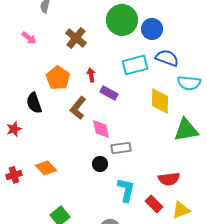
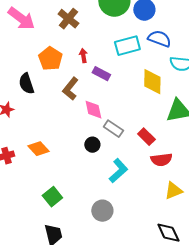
pink arrow: (29, 38) -> (21, 19), size x1.8
gray rectangle: (121, 148) -> (113, 129), turned 42
cyan L-shape: (126, 190) -> (118, 171), turned 35
red rectangle: (154, 204) -> (146, 137), moved

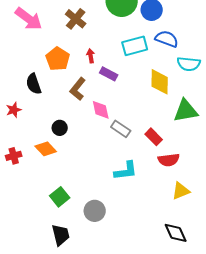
black circle: (92, 145) -> (60, 128), moved
cyan L-shape: (118, 171) -> (126, 171), turned 35
gray circle: (102, 211) -> (95, 211), moved

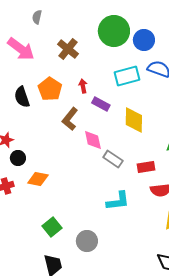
yellow diamond: (160, 82) -> (134, 120), moved
black semicircle: (34, 84) -> (22, 97), moved
black circle: (60, 128) -> (18, 158), moved
red rectangle: (154, 137) -> (146, 167), turned -54
orange diamond: (46, 149) -> (38, 179), turned -35

